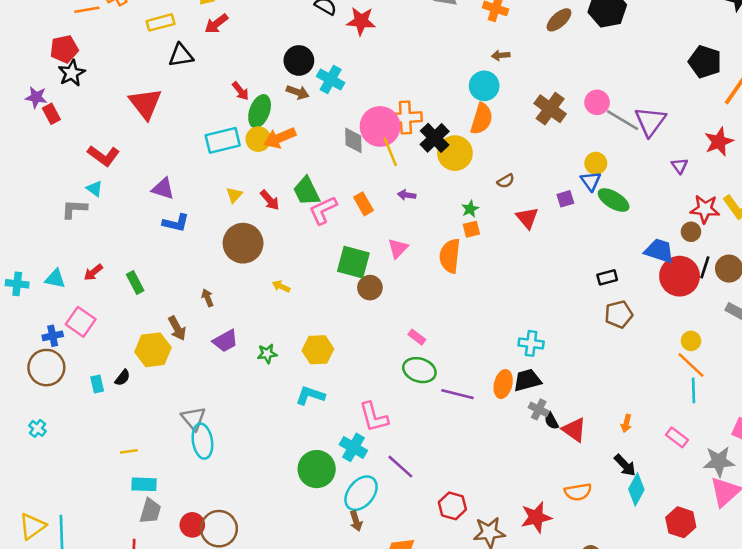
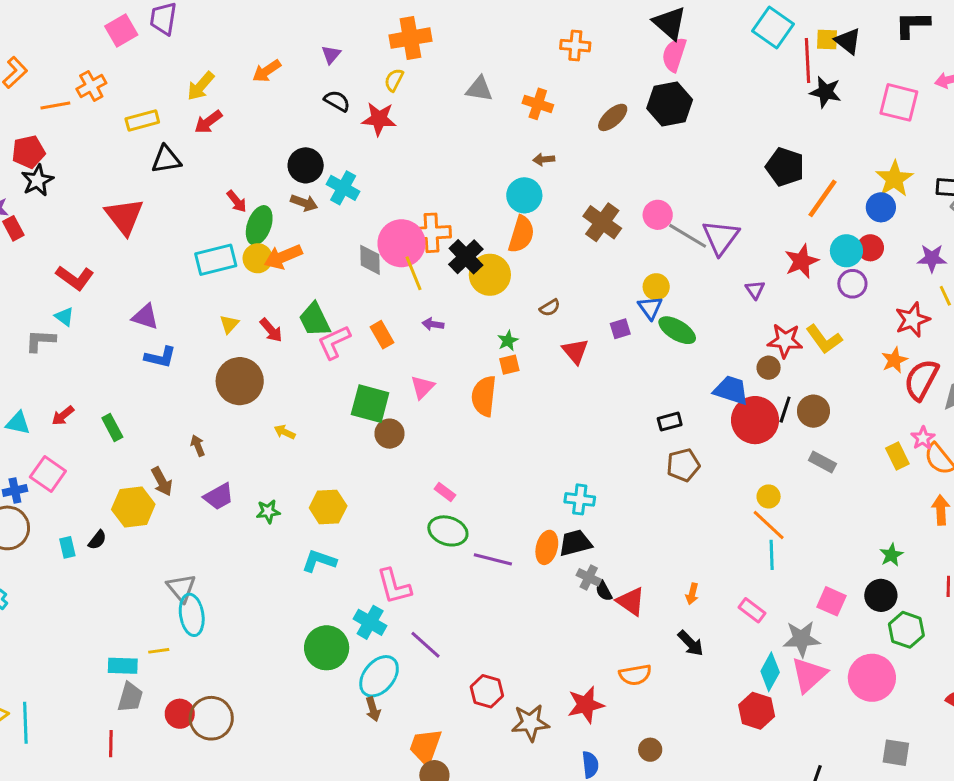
yellow line: (129, 451) -> (159, 651), moved
cyan diamond: (636, 489) -> (770, 672), moved

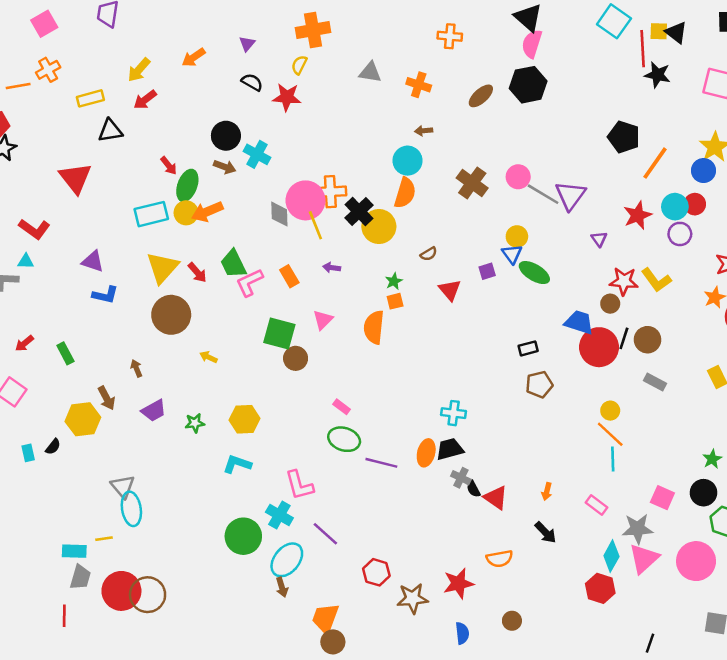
pink square: (121, 31) -> (44, 24), moved
cyan triangle: (64, 317) -> (26, 261), turned -35
yellow triangle: (229, 324) -> (162, 268), size x2.0
red circle: (180, 714) -> (121, 591), size x1.6

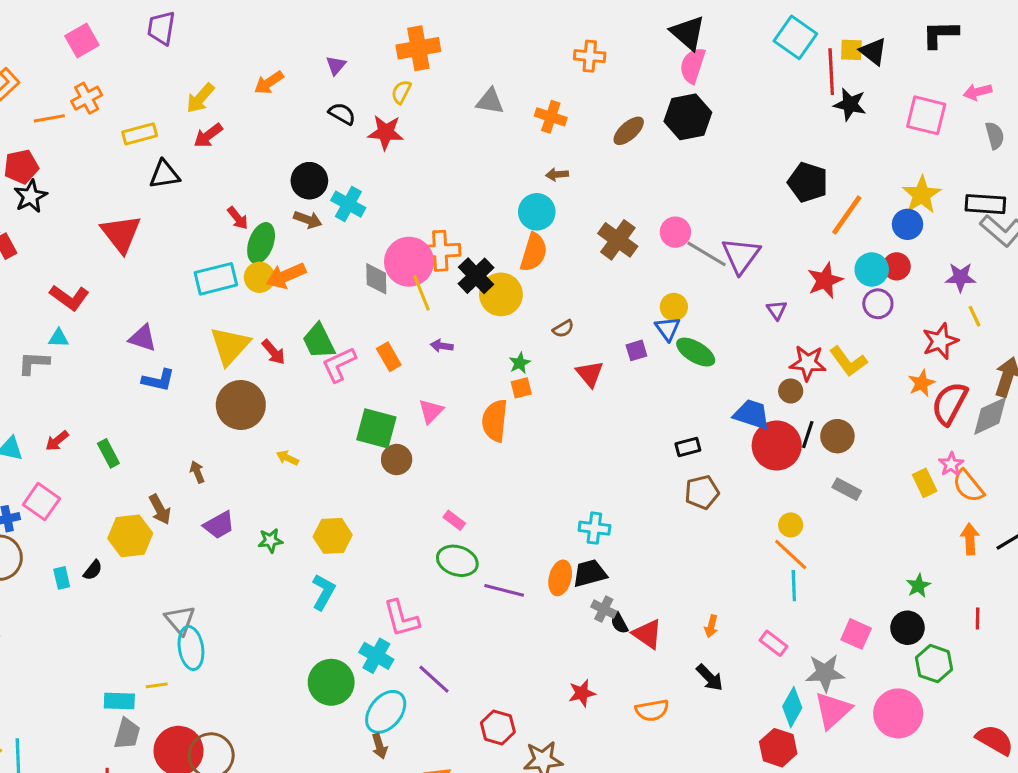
cyan L-shape: (237, 464) -> (323, 592), turned 100
red star: (458, 583) -> (582, 693), moved, size x0.7

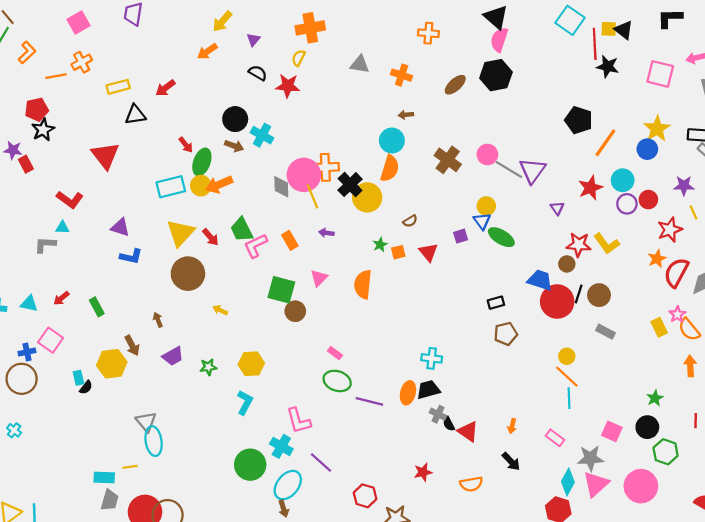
yellow arrow: (200, 98) -> (222, 21), moved
red circle: (897, 266) -> (648, 200), moved
orange square: (521, 388) -> (398, 252), moved
cyan rectangle: (62, 578) -> (78, 378), moved

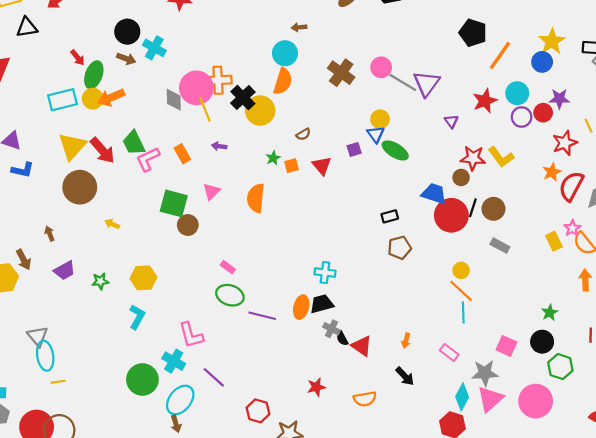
purple star: (684, 186) -> (559, 99), moved
red arrow: (210, 237) -> (102, 150), size x1.5
yellow line: (130, 467) -> (58, 382), moved

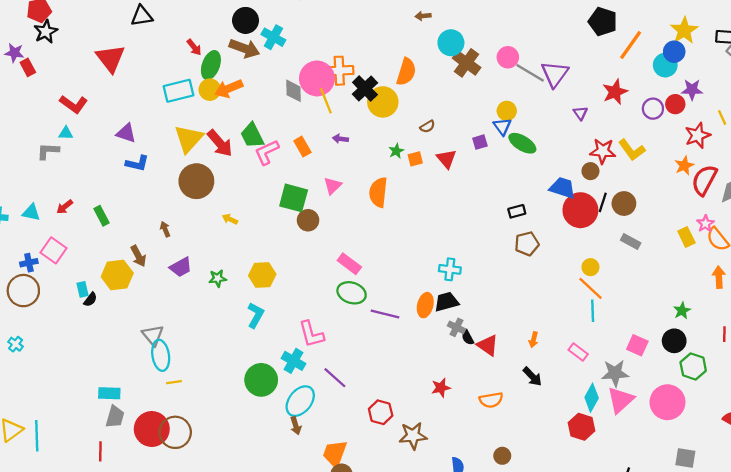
cyan circle: (285, 53) -> (451, 43), moved
brown arrow: (126, 59) -> (244, 48), size x1.5
cyan circle: (517, 93) -> (665, 65), moved
pink rectangle: (228, 267) -> (349, 264), size x1.5

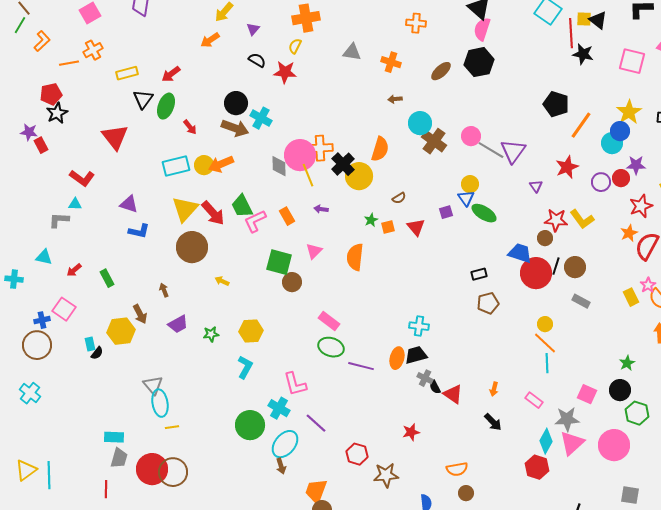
black triangle: (142, 16) -> (143, 99), turned -45
green ellipse: (211, 65) -> (166, 106), moved
cyan triangle: (31, 212) -> (44, 257), moved
cyan cross: (16, 344) -> (30, 393), size x1.5
orange semicircle: (491, 400) -> (457, 469), moved

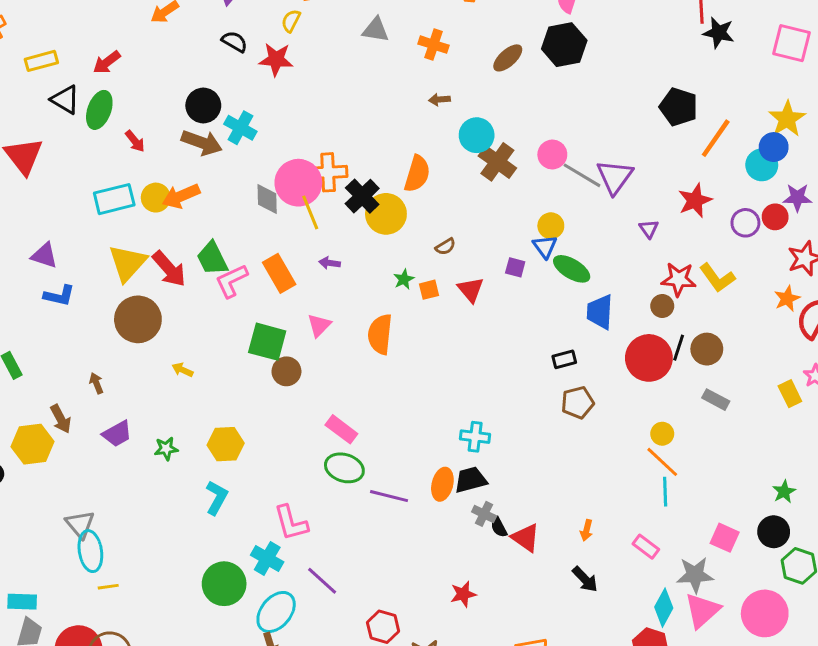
black triangle: (143, 99) -> (65, 100), turned -35
purple square: (446, 212) -> (515, 267), turned 32
orange rectangle: (287, 216) -> (279, 273), size x1.4
blue trapezoid: (520, 253) -> (600, 312), moved, turned -105

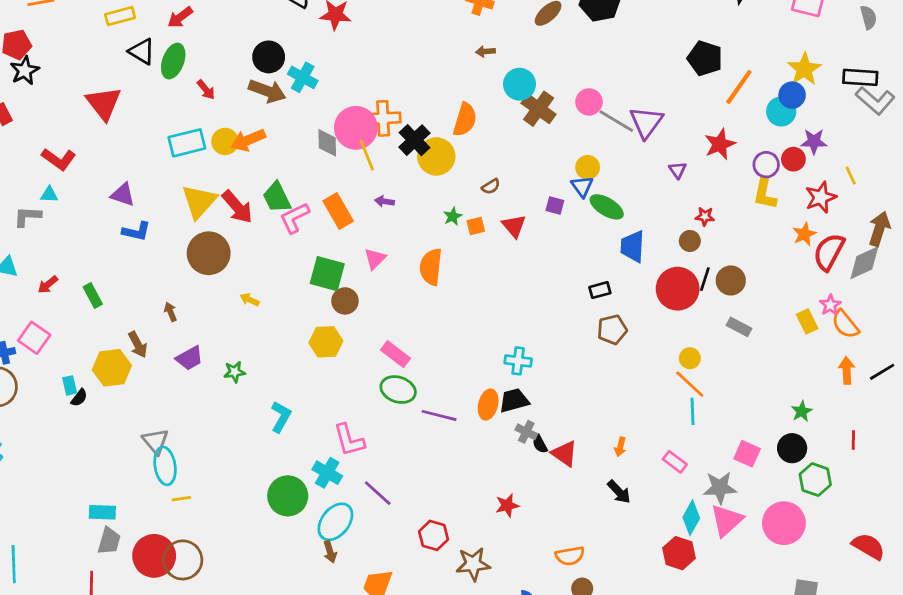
yellow L-shape: (717, 278) -> (765, 193), moved, turned 48
red star: (679, 279) -> (705, 216), size x0.6
yellow hexagon: (226, 444) -> (326, 342), moved

